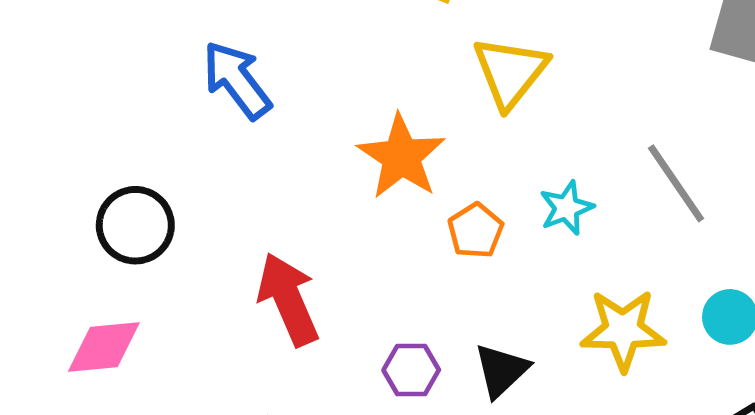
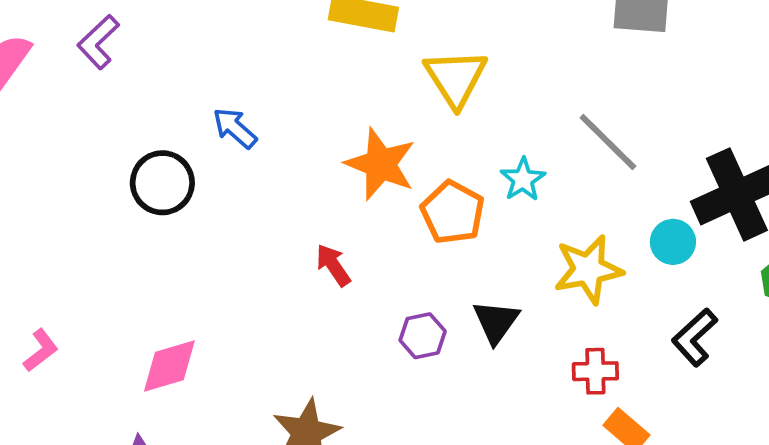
blue arrow: (237, 80) -> (235, 128), size x0.7
black circle: (135, 225) -> (162, 183), moved
orange pentagon: (476, 231) -> (453, 212), size x1.4
red arrow: (288, 299) -> (333, 265), moved, size x0.6

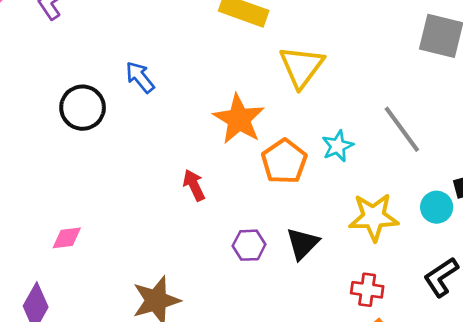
pink diamond: (169, 366) -> (67, 238), size x0.7

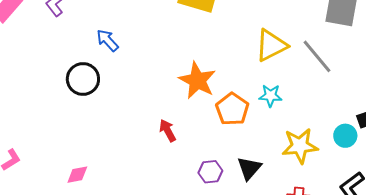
yellow triangle: (302, 67) -> (271, 45), moved, turned 30
blue arrow: (140, 77) -> (107, 40), moved
gray line: (402, 129) -> (317, 56), moved
cyan star: (338, 146) -> (270, 96), turned 30

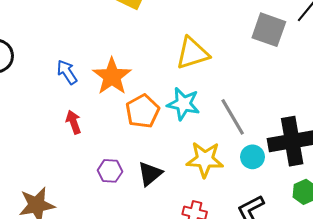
blue arrow: (107, 40) -> (67, 72), moved
gray line: (317, 56) -> (233, 117), moved
cyan star: (270, 96) -> (183, 104), size x1.4

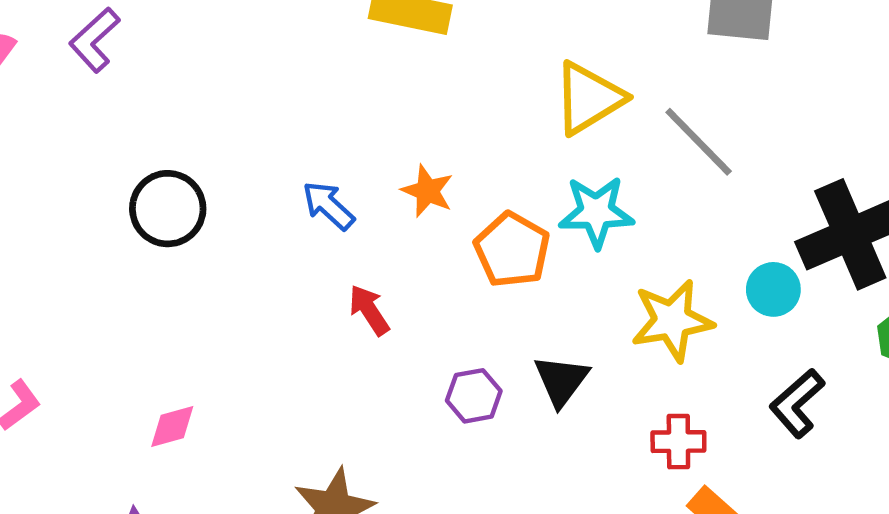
orange star: (112, 76) -> (427, 191), size x0.6
gray line: (233, 117) -> (699, 142), moved

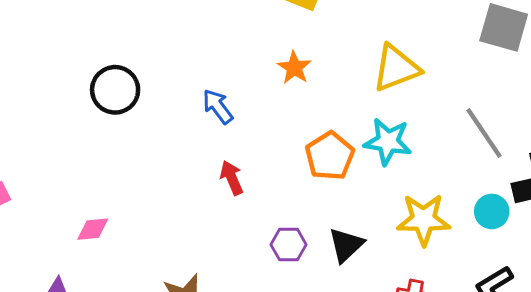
gray line: (699, 142) -> (484, 133), moved
orange star: (427, 191) -> (294, 68), moved

